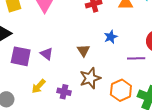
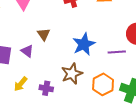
blue star: (111, 37) -> (84, 44), moved, size x1.6
brown triangle: (83, 51) -> (44, 34), moved

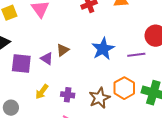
brown triangle: (44, 34) -> (63, 50), moved, turned 32
brown star: (72, 74) -> (99, 98), moved

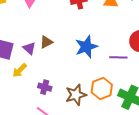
yellow arrow: (42, 92) -> (20, 70), moved

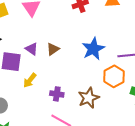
purple triangle: (29, 48) -> (32, 49), moved
orange hexagon: (102, 89) -> (114, 76), moved

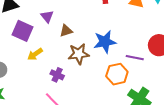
purple triangle: (32, 49) -> (47, 17), moved
brown star: (89, 98) -> (79, 54), moved

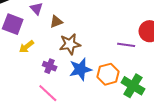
blue star: (105, 42) -> (80, 69), moved
orange hexagon: (117, 74) -> (108, 74), moved

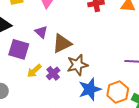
brown triangle: (56, 22) -> (62, 44), size x1.5
purple cross: (50, 66) -> (53, 73), moved, turned 32

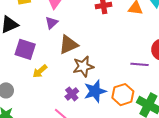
purple triangle: (41, 32) -> (52, 23), moved, turned 32
purple cross: (53, 73) -> (72, 94), moved

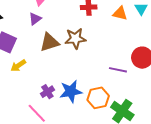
brown star: (83, 66) -> (75, 38), moved

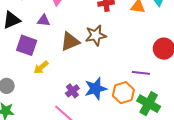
purple triangle: (35, 19) -> (44, 20), moved, turned 48
purple line: (118, 70) -> (141, 73), moved

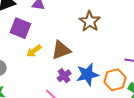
brown star: (96, 35) -> (90, 21), turned -30
brown triangle: (70, 42) -> (61, 50), moved

